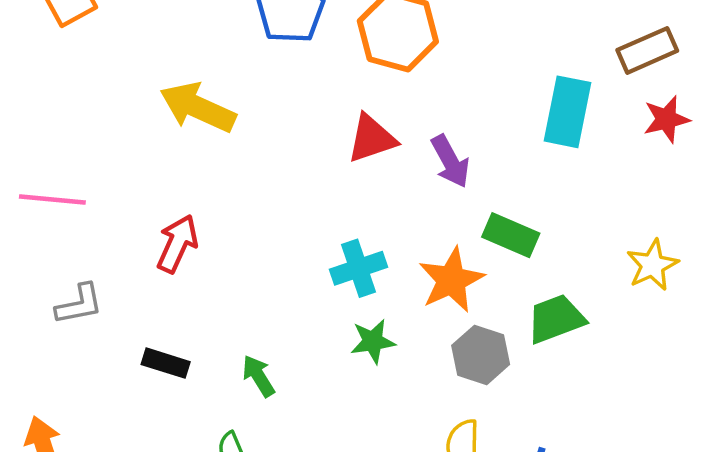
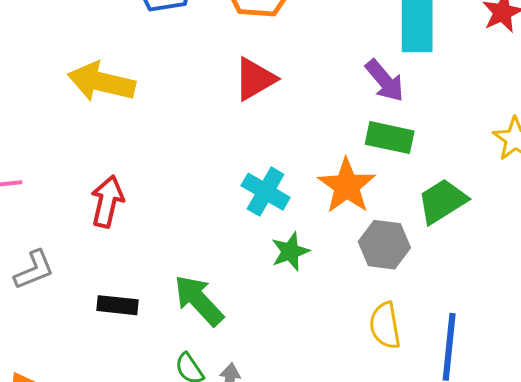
purple arrow: (450, 161) -> (385, 81), moved
cyan cross: (358, 268) -> (266, 192), turned -30
green arrow: (258, 376) -> (199, 300), size x1.5

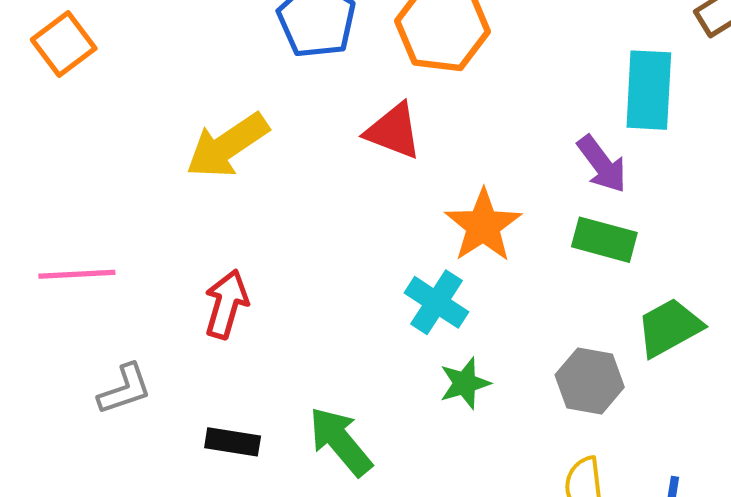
red triangle: (255, 79) -> (393, 131), moved, turned 48
yellow arrow: (101, 82) -> (227, 146), turned -50
orange star: (347, 186) -> (483, 226), moved

